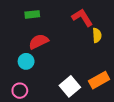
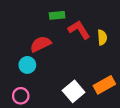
green rectangle: (32, 14) -> (57, 15), moved
red L-shape: (82, 18) -> (79, 30), moved

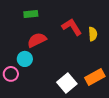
green rectangle: (57, 15) -> (31, 14), moved
pink circle: (21, 96) -> (11, 74), moved

